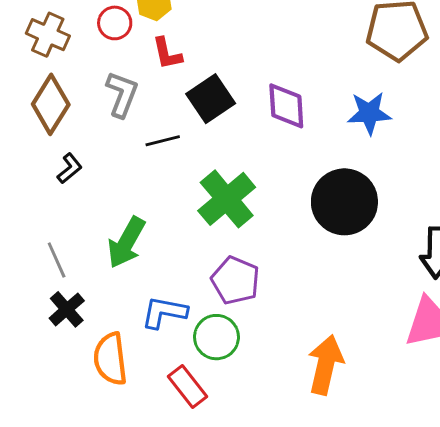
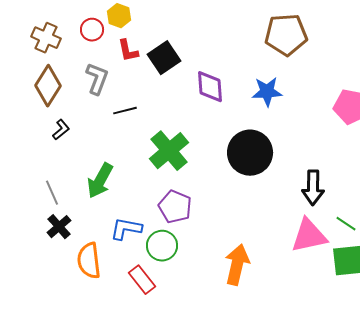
black square: (211, 99) -> (164, 58), moved

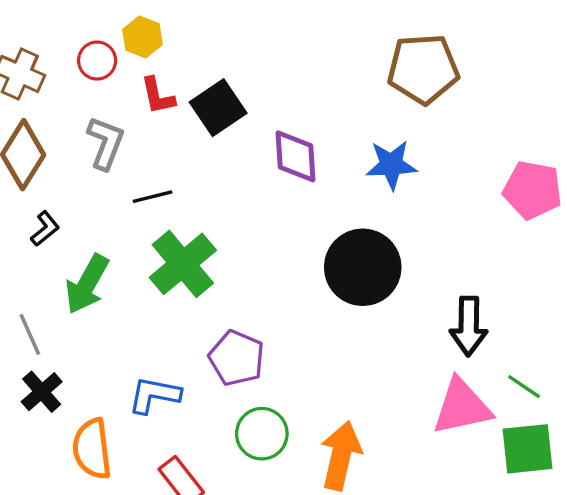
green cross: (169, 151) -> (183, 264), moved
green arrow: (100, 181) -> (87, 284), moved
green circle: (162, 246) -> (262, 434), moved

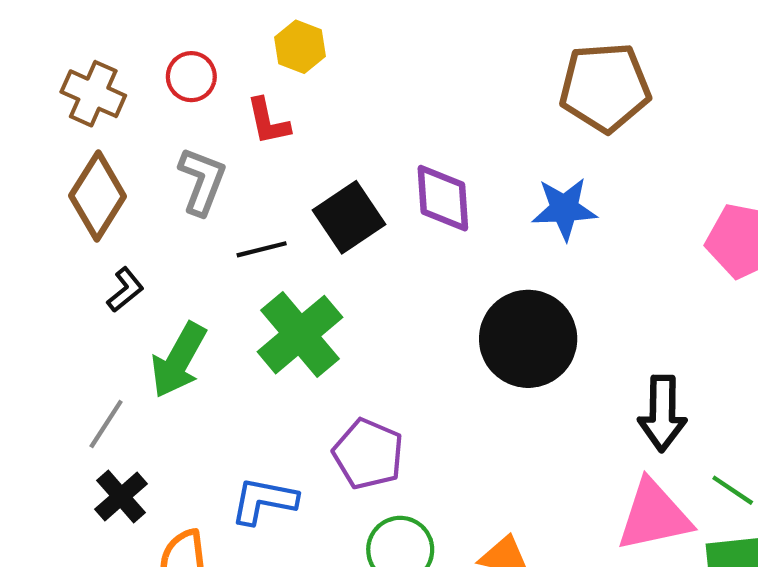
yellow hexagon: (142, 37) -> (300, 47), moved
black square: (218, 108) -> (349, 217), moved
gray line: (30, 335) -> (106, 424), turned 57

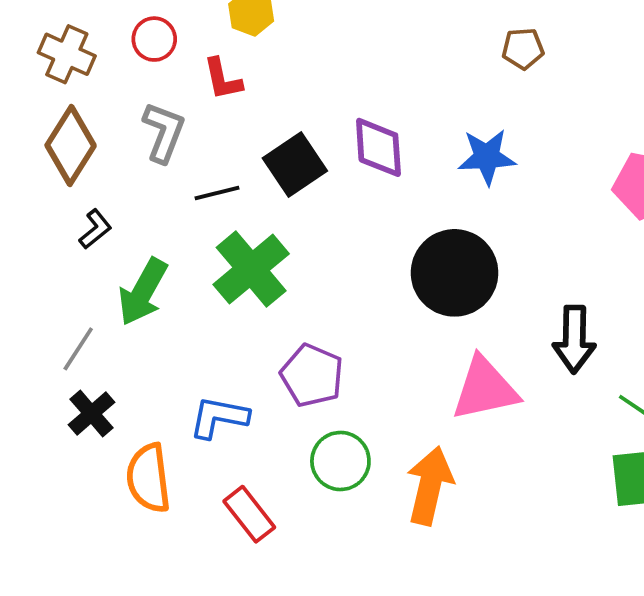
brown pentagon: (605, 87) -> (523, 49), size x0.5
pink triangle: (654, 516) -> (485, 389), moved

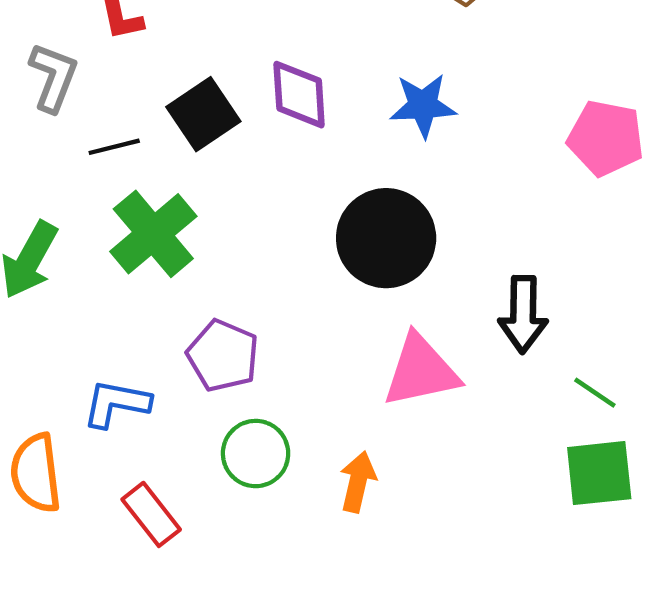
orange arrow: (430, 486) -> (358, 482), size x0.7

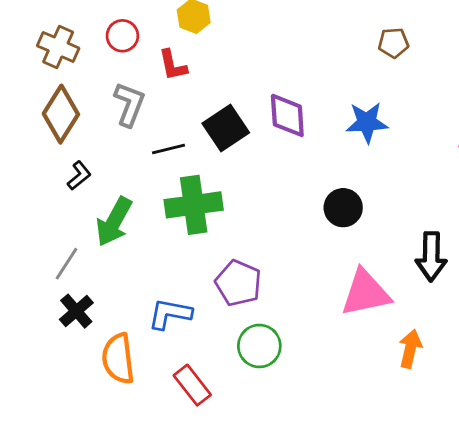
green cross: (153, 234) -> (194, 205), turned 32
black circle: (386, 238) -> (343, 208), size x0.6
orange arrow: (358, 482) -> (410, 349), moved

